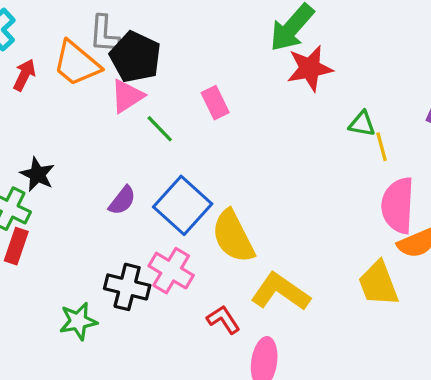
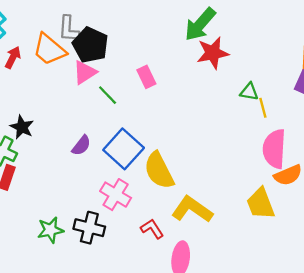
black cross: (127, 287) -> (89, 228), moved

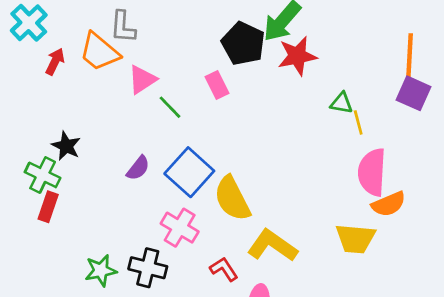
black pentagon: (90, 45) -> (243, 44), moved
yellow trapezoid: (261, 204) -> (355, 239), turned -64

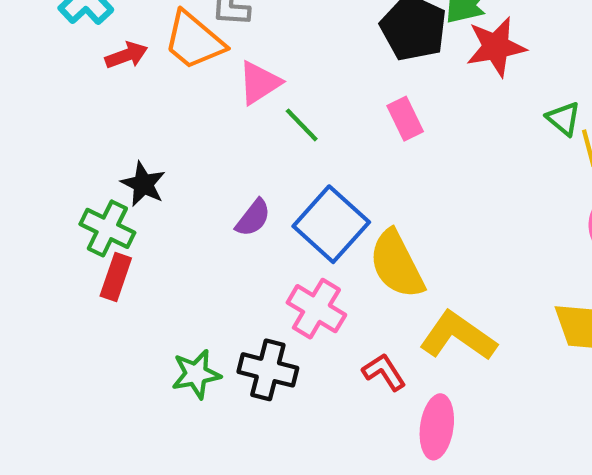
red arrow: (55, 61) -> (126, 55), turned 44
pink rectangle: (217, 85) -> (405, 119), moved
green triangle: (342, 103) -> (564, 119), turned 30

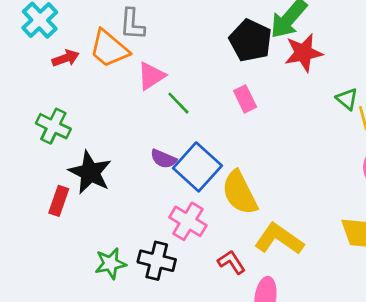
black star: (143, 184) -> (90, 172), moved, size x1.5
purple semicircle: (253, 218) -> (163, 159), moved, turned 75
green cross: (107, 228) -> (53, 126), moved

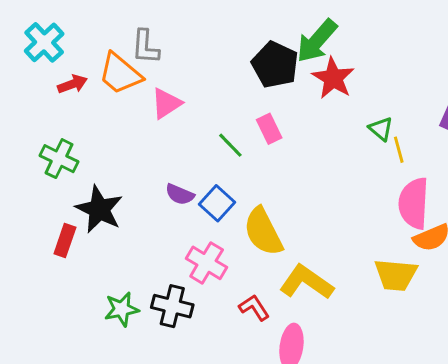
red star: (304, 53) -> (333, 78), turned -30
green line: (178, 103) -> (230, 145), moved
blue square: (197, 167) -> (217, 203), size x0.7

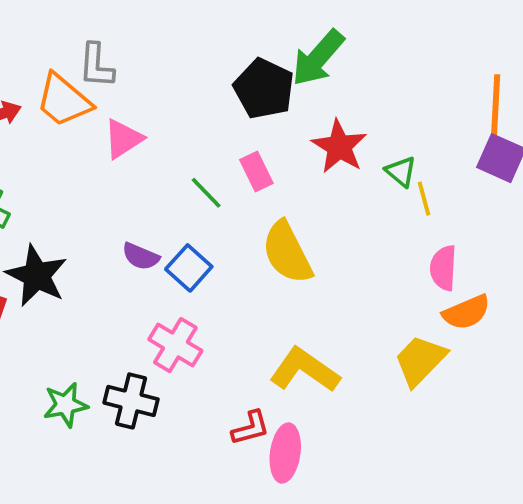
red star: (333, 78) -> (339, 146), moved
pink semicircle: (414, 203) -> (443, 268), size x0.7
yellow semicircle: (263, 232) -> (287, 253), moved
yellow trapezoid: (396, 275) -> (420, 360), turned 129
red L-shape: (254, 308) -> (251, 428), moved, turned 108

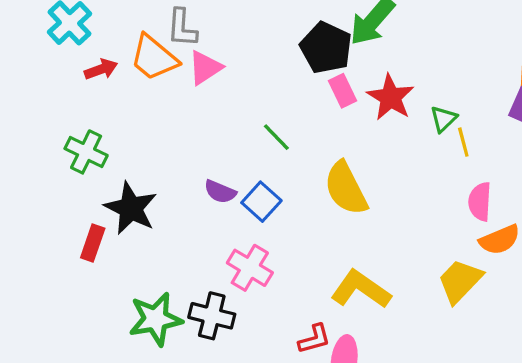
pink triangle: (123, 139) -> (205, 68), moved
pink rectangle: (256, 172) -> (343, 91), moved
green triangle: (401, 172) -> (443, 119), turned 36
green star: (65, 405) -> (156, 319), size x1.4

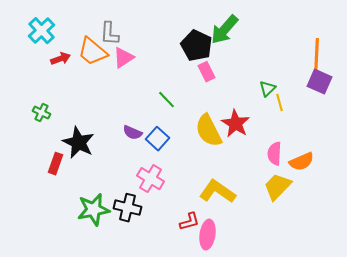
red star: (390, 97) -> (236, 124), moved
green cross: (86, 152) -> (42, 113), moved, size x0.7
pink semicircle: (480, 202) -> (274, 154), moved

